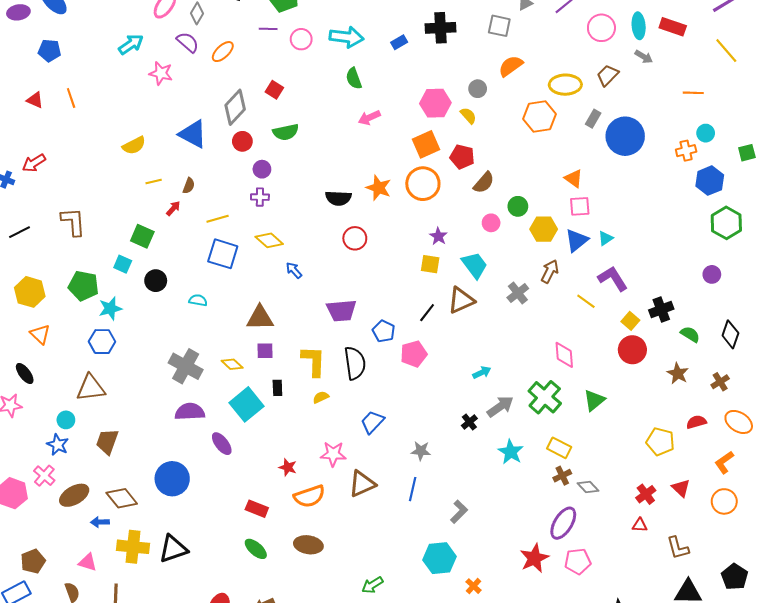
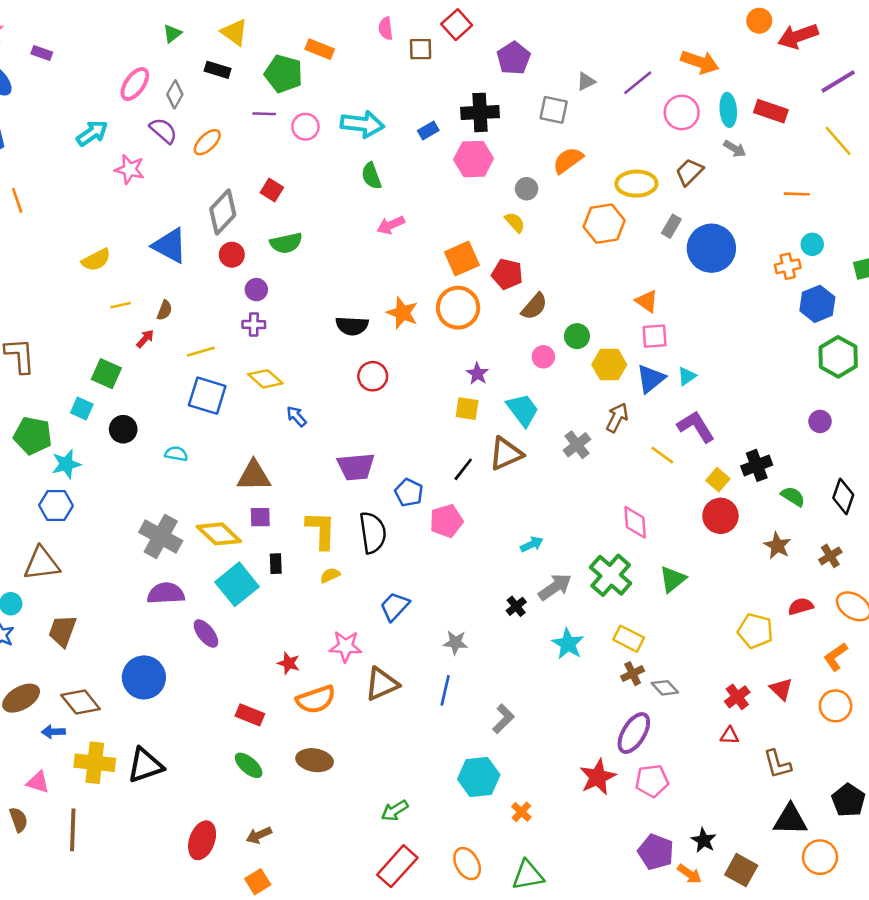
pink hexagon: (435, 103) -> (474, 159), moved
yellow diamond: (232, 364) -> (219, 534), size x1.6

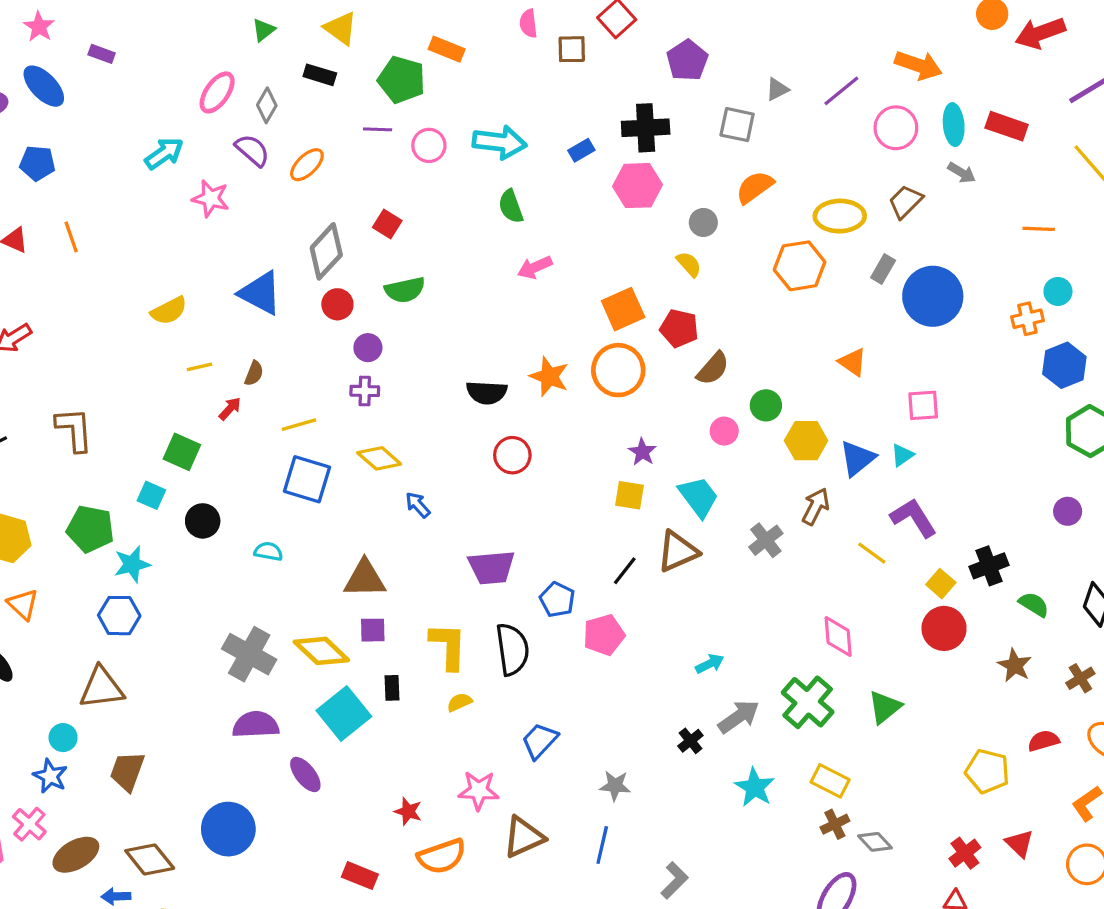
pink square: (655, 336) -> (923, 405), moved

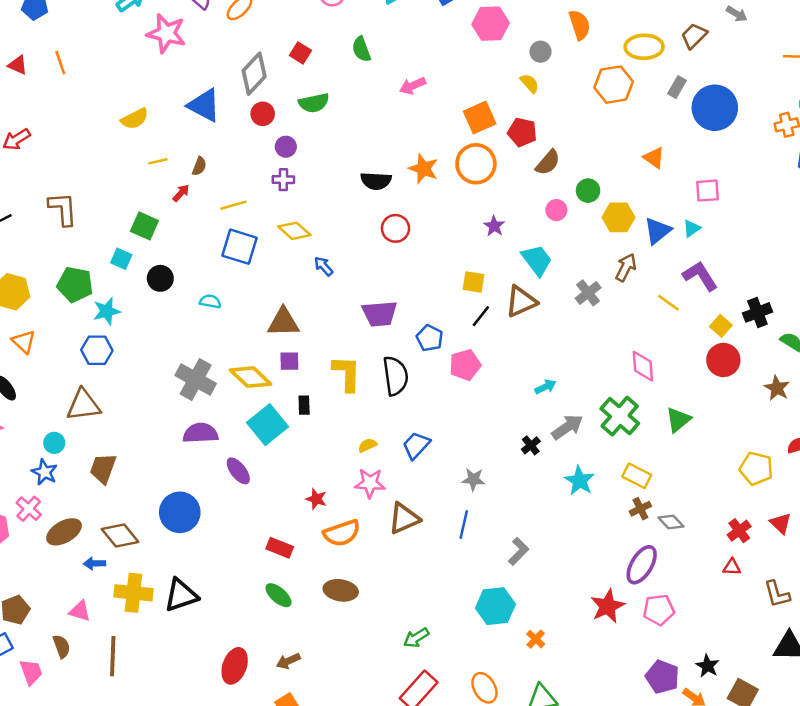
orange semicircle: (755, 187) -> (580, 25), turned 108
pink star: (211, 198) -> (166, 33), size x1.4
green semicircle: (511, 206) -> (361, 49), moved
yellow square: (630, 495) -> (473, 282), moved
yellow semicircle: (459, 702) -> (367, 445), moved

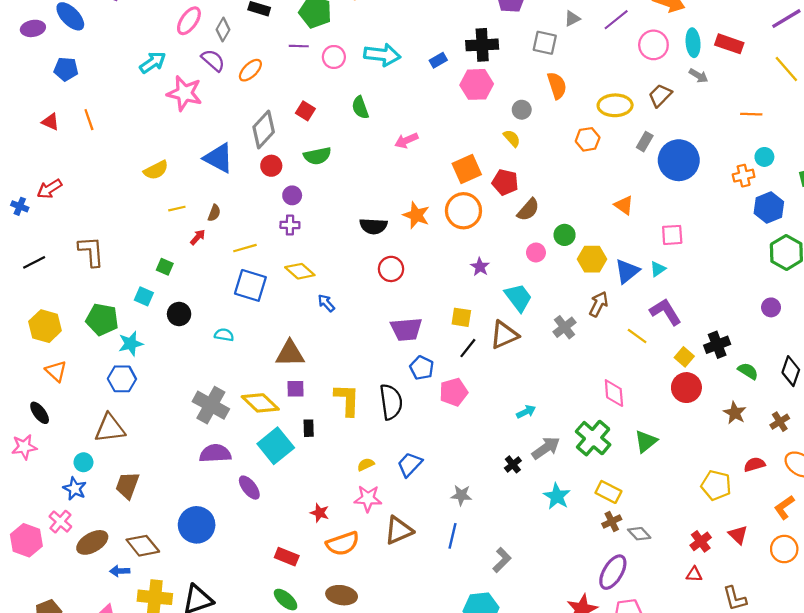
orange hexagon: (614, 85) -> (588, 139), size x0.7
green square: (144, 226) -> (165, 267), size x0.7
purple trapezoid: (380, 314) -> (406, 329), moved

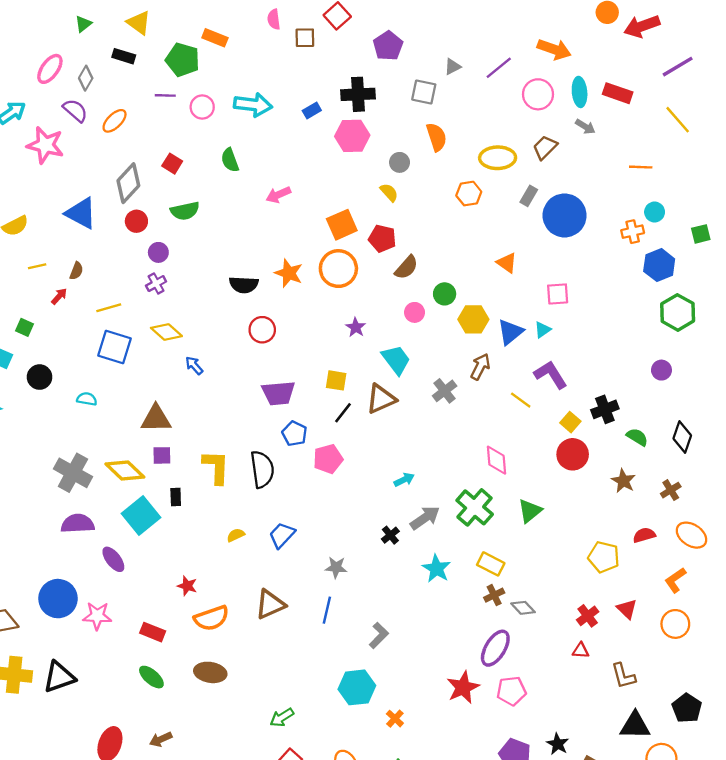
purple cross: (290, 225) -> (156, 284), turned -30
pink star: (368, 499) -> (97, 616), moved

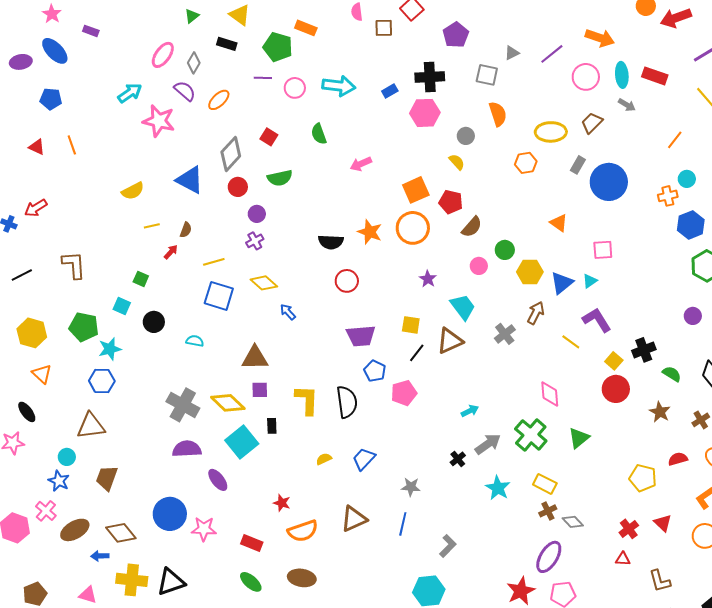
orange line: (641, 167) -> (675, 140), turned -54

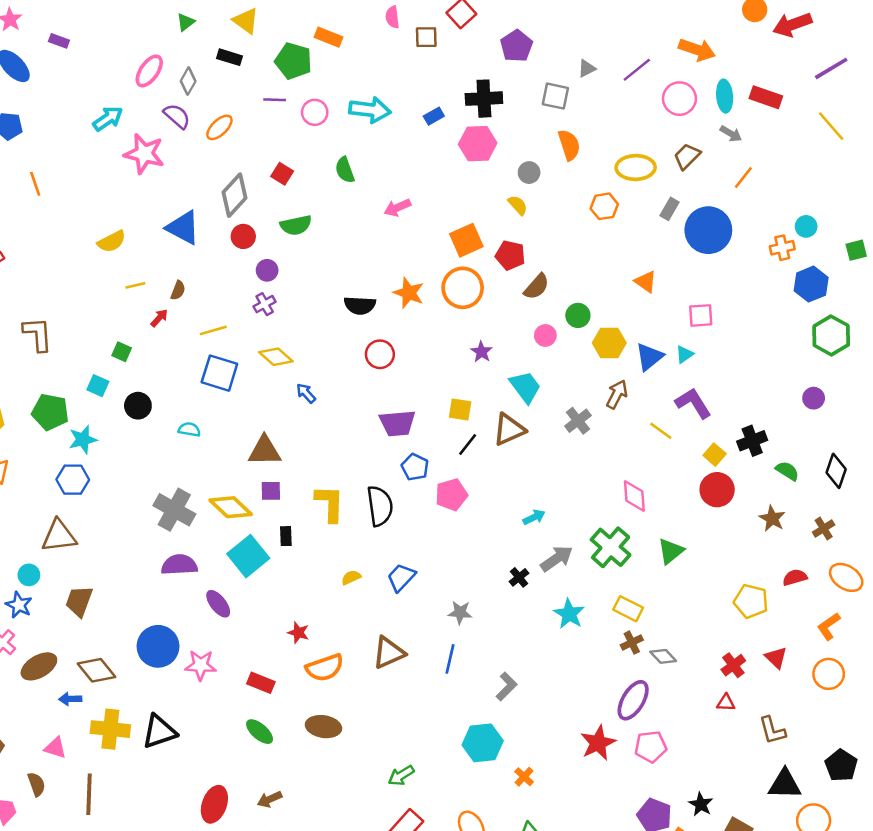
orange line: (675, 140) -> (743, 178), moved

